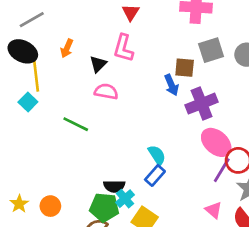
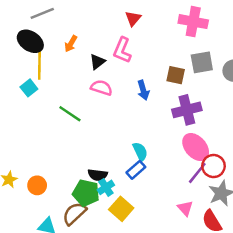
blue arrow: (171, 85) -> (143, 90), moved

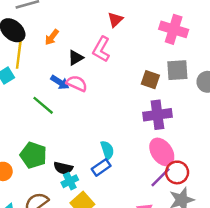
blue arrow: (143, 90) -> (60, 82), moved, turned -48
green pentagon: (86, 193) -> (33, 155), moved

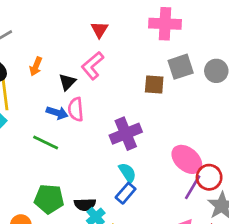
pink L-shape: (101, 49) -> (93, 66), turned 35
pink semicircle: (77, 83) -> (76, 109), turned -105
purple cross: (157, 115) -> (126, 134), moved

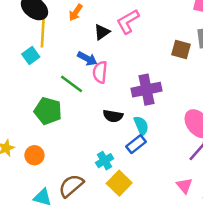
pink semicircle: (76, 109) -> (100, 72), moved
green pentagon: (49, 199) -> (48, 111), moved
black semicircle: (85, 204) -> (113, 116), moved

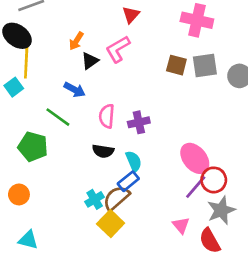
orange arrow: (76, 12) -> (76, 41), moved
brown square: (181, 49) -> (176, 65), moved
pink semicircle: (100, 72) -> (107, 116), moved
purple cross: (146, 90) -> (139, 122), size x0.7
brown semicircle: (71, 186) -> (116, 198), moved

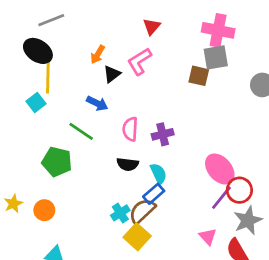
gray square: (205, 66) -> (216, 57), moved

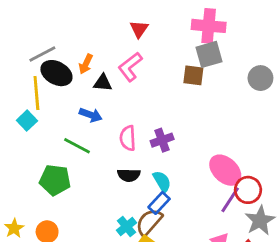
gray line: (51, 20) -> (42, 54), moved
black ellipse: (38, 51) -> (56, 73), moved
black triangle: (112, 74) -> (103, 83), turned 48

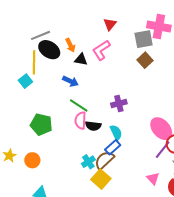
gray square: (209, 54) -> (144, 39), moved
orange arrow: (86, 64) -> (70, 45), turned -56
brown square: (193, 75) -> (145, 60), turned 35
pink semicircle: (128, 138) -> (80, 121), moved
green line: (77, 146) -> (79, 105), moved

